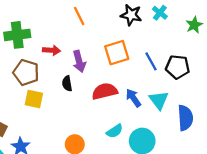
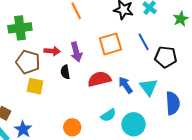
red arrow: (52, 50) -> (52, 51), moved
blue line: (151, 61) -> (144, 42), moved

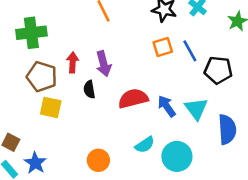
orange square: (110, 44) -> (163, 47), moved, size x0.7
red arrow: (52, 51) -> (73, 62), turned -91

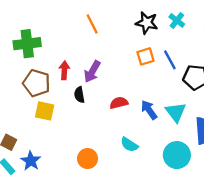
purple arrow: (104, 64) -> (92, 72), turned 45
red semicircle: (133, 98) -> (119, 103), size x0.7
cyan semicircle: (145, 145) -> (129, 145), turned 66
cyan circle: (177, 156) -> (177, 155), moved

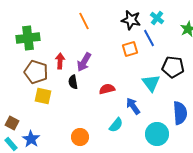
blue line: (170, 60) -> (149, 38), moved
blue arrow: (149, 110) -> (133, 106), moved
cyan triangle: (176, 112) -> (151, 83), moved
cyan semicircle: (129, 145) -> (116, 125), turned -84

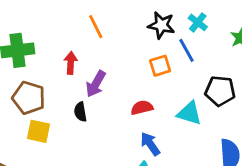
red arrow: (60, 61) -> (71, 63), moved
cyan triangle: (151, 83) -> (189, 113), turned -36
red semicircle: (107, 89) -> (142, 108), moved
blue arrow: (133, 106) -> (150, 144), moved

